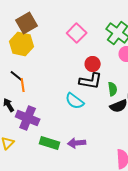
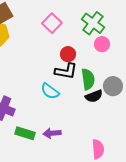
green semicircle: (113, 89) -> (88, 79), size x1.5

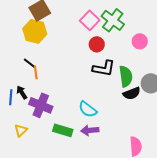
green cross: (93, 23) -> (113, 20), moved
red circle: (68, 54) -> (97, 44), moved
cyan semicircle: (50, 91) -> (88, 109), moved

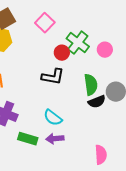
pink square: (90, 20) -> (45, 23), moved
green cross: (113, 20) -> (78, 43), moved
black L-shape: (104, 68) -> (53, 77), moved

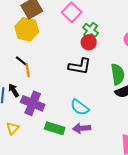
green cross: (78, 43) -> (91, 30), moved, size x0.7

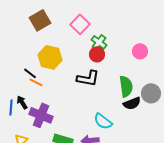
yellow hexagon: (27, 29) -> (50, 57), moved
orange line: (28, 70) -> (36, 82), turned -56
cyan semicircle: (80, 107) -> (103, 121), moved

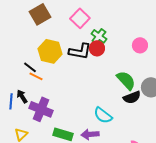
black L-shape: (88, 78) -> (80, 51), moved
green semicircle: (126, 86) -> (126, 80), turned -35

